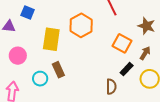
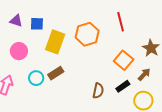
blue square: (28, 12) -> (37, 24), moved, turned -32
brown rectangle: (58, 70) -> (56, 73), turned 70
brown semicircle: (111, 87) -> (98, 91), moved

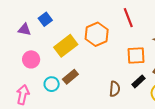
blue square: (37, 24) -> (45, 19), moved, turned -32
yellow rectangle: (55, 42) -> (66, 46), turned 40
orange square: (124, 60) -> (136, 55), turned -36

